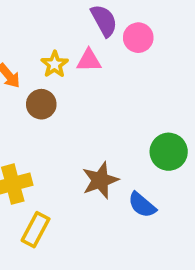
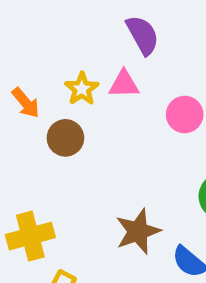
pink circle: (138, 38) -> (185, 115), moved

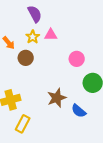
purple semicircle: (143, 35) -> (35, 14), moved
pink circle: (185, 115) -> (77, 59), moved

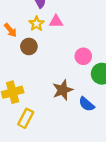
pink circle: (77, 59) -> (83, 56), moved

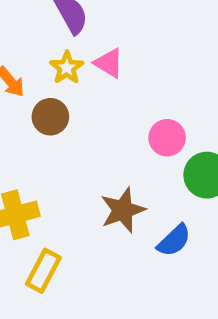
pink triangle: (56, 21) -> (109, 63), turned 32
blue semicircle: (87, 104) -> (174, 240), turned -84

